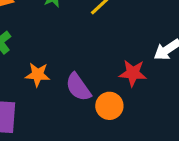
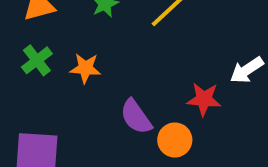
orange star: (38, 75) -> (85, 68), moved

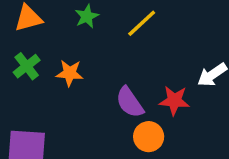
purple semicircle: (136, 117) -> (130, 102), moved

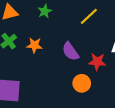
yellow line: (142, 23) -> (89, 16), moved
purple semicircle: (130, 102) -> (70, 51), moved

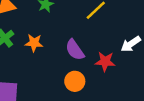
orange circle: (82, 83) -> (75, 81), moved

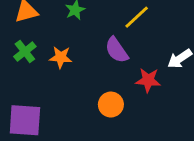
purple semicircle: (75, 50) -> (117, 50), moved

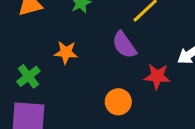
green cross: (25, 52) -> (28, 76), moved

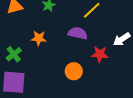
purple semicircle: (124, 45) -> (78, 33), turned 138

